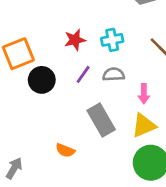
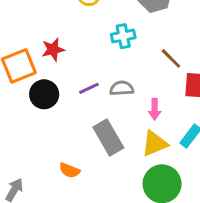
red star: (75, 40) -> (53, 50), moved
cyan cross: (112, 40) -> (123, 36), moved
purple line: (83, 74) -> (89, 88), turned 30

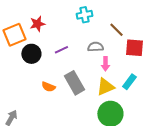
gray semicircle: (122, 88) -> (95, 47), moved
orange semicircle: (70, 170) -> (48, 87), moved

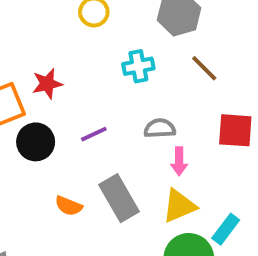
brown line: (116, 30) -> (204, 68), moved
cyan rectangle: (129, 82) -> (226, 229), moved

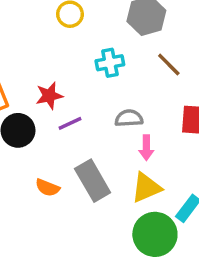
red star: (47, 84) -> (49, 96), moved

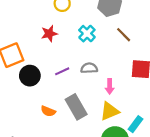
cyan cross: (110, 63) -> (87, 34), turned -35
red star: (49, 96) -> (49, 34), moved
gray semicircle: (129, 118) -> (89, 68), moved

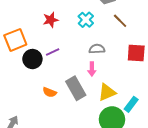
gray semicircle: (89, 68) -> (97, 49), moved
purple line: (62, 71) -> (53, 52), moved
pink arrow: (110, 86) -> (92, 69), moved

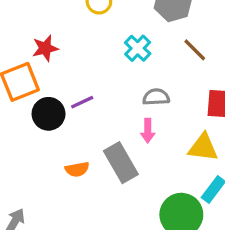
red star: (51, 20) -> (45, 48), moved
orange semicircle: (50, 92) -> (77, 169), turned -32
yellow triangle: (107, 92) -> (203, 147), moved, turned 30

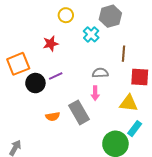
red star: (45, 48) -> (51, 44), moved
cyan cross: (138, 48) -> (91, 34), moved
brown line: (195, 50) -> (124, 54), moved, turned 49

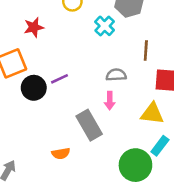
red star: (51, 44) -> (34, 27), moved
orange semicircle: (53, 116) -> (61, 153), moved

